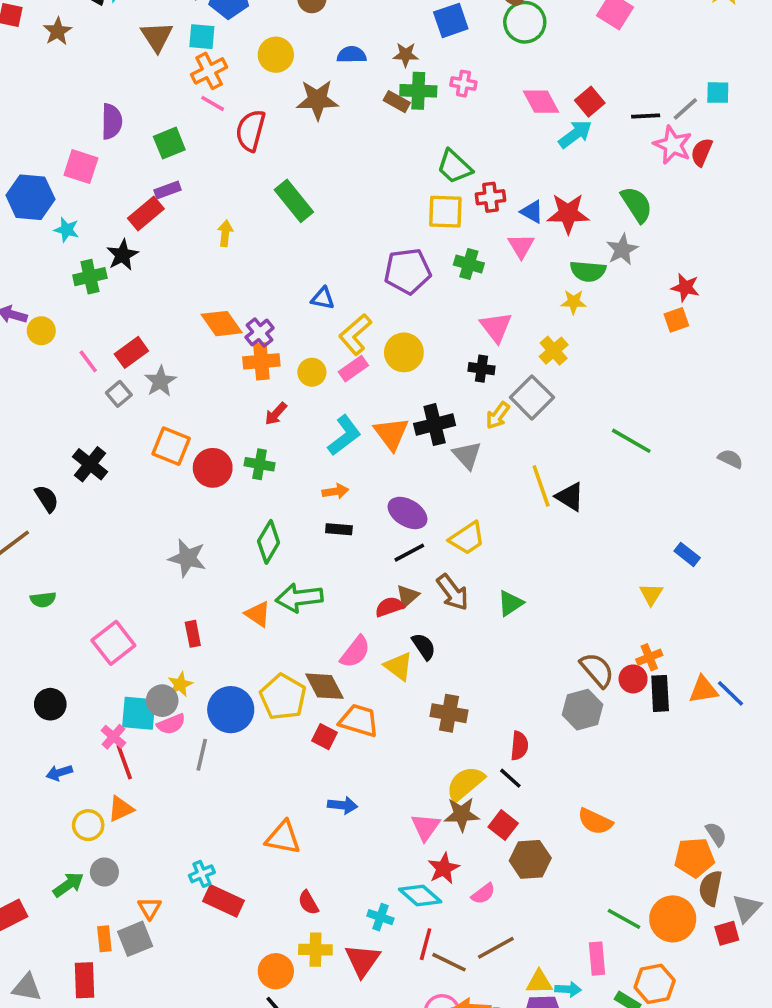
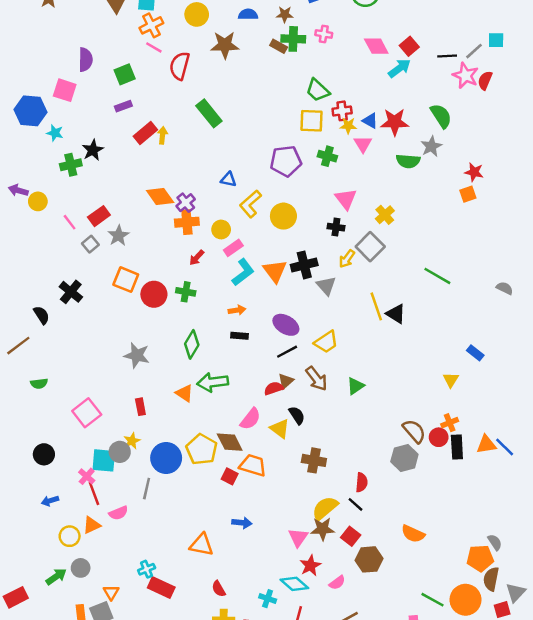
red rectangle: (146, 213) -> (145, 133), moved
yellow star: (573, 302) -> (348, 126), moved
pink rectangle: (353, 369) -> (233, 248), moved
pink semicircle: (171, 724) -> (118, 513), moved

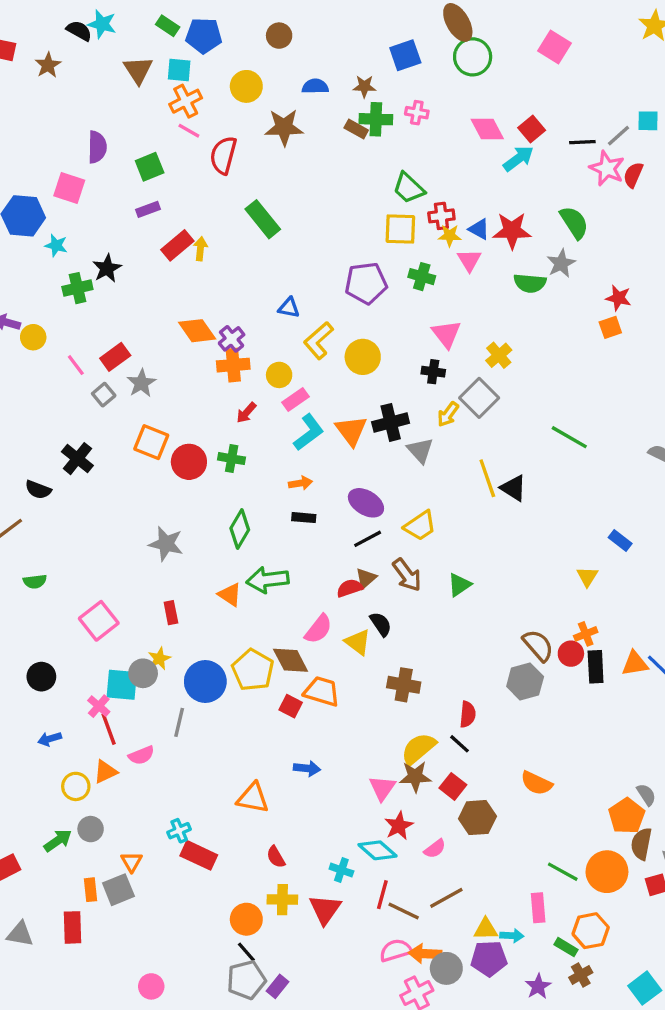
black semicircle: (41, 315) -> (38, 490), turned 144
orange pentagon: (480, 558) -> (627, 816), turned -30

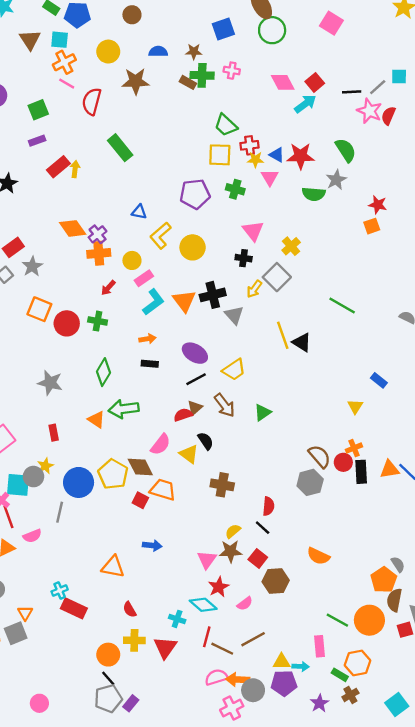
yellow semicircle: (418, 749) -> (233, 531), size x0.6

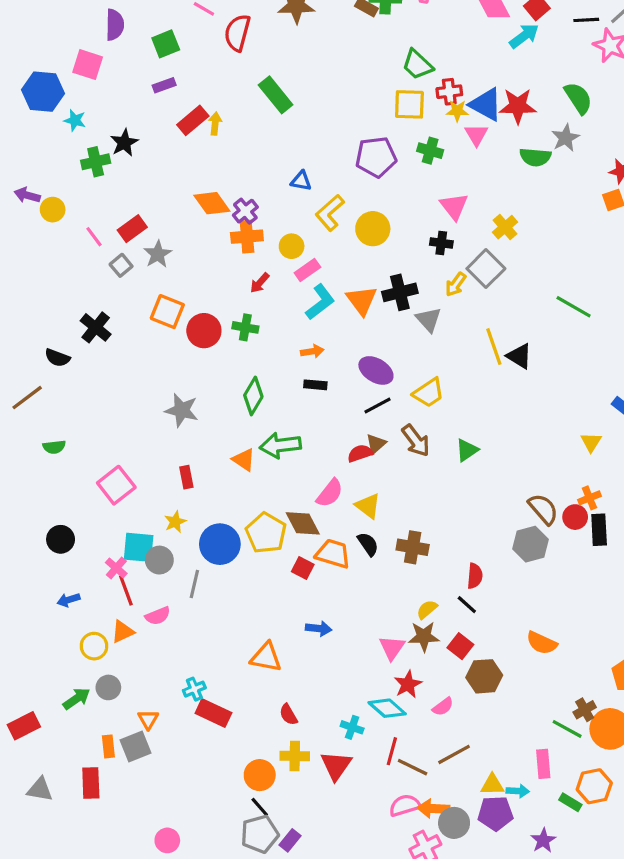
blue triangle: (277, 155) -> (486, 104), size x1.6
black semicircle: (206, 441) -> (368, 544), moved
gray circle: (33, 477) -> (159, 560), moved
brown cross: (350, 695) -> (585, 710), moved

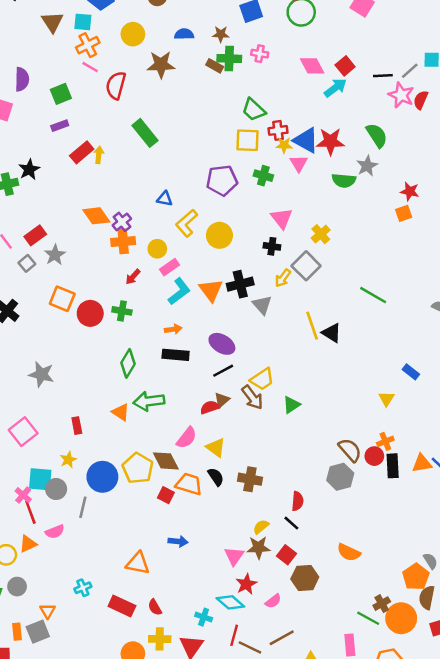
black rectangle: (315, 385) -> (176, 355), size x1.5
yellow trapezoid: (429, 393) -> (262, 379), moved
gray star: (182, 410) -> (41, 374), moved
red rectangle: (213, 713) -> (122, 606), moved

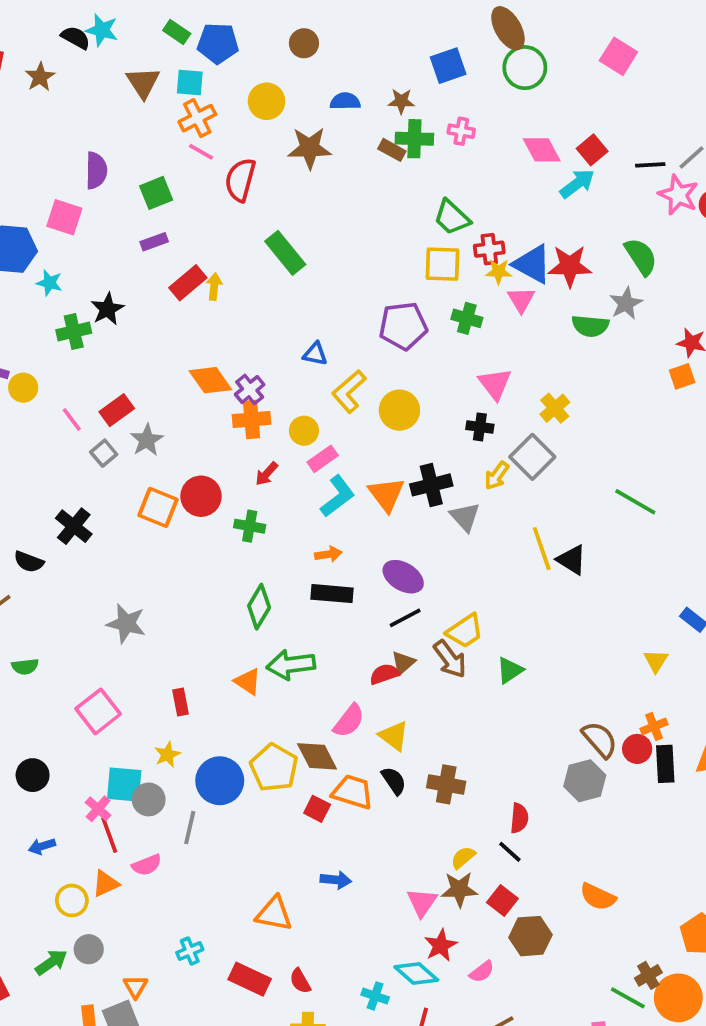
red circle: (90, 313) -> (201, 496), moved

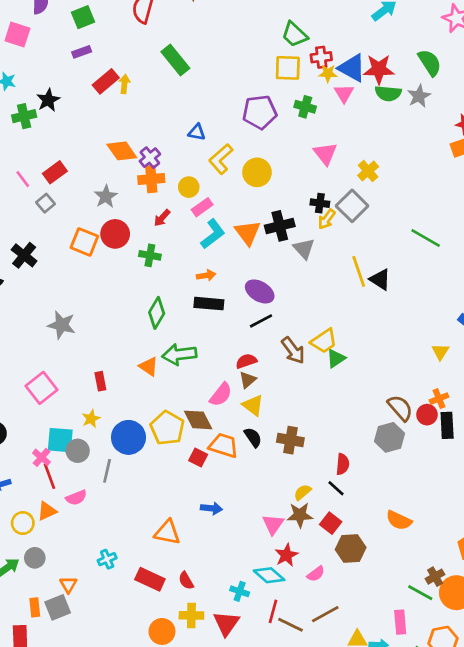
green semicircle: (590, 326) -> (388, 93), moved
black cross: (480, 427) -> (320, 203), moved
gray star: (147, 440) -> (106, 196), moved
yellow trapezoid: (465, 631) -> (324, 341), moved
brown triangle: (403, 663) -> (248, 380), moved

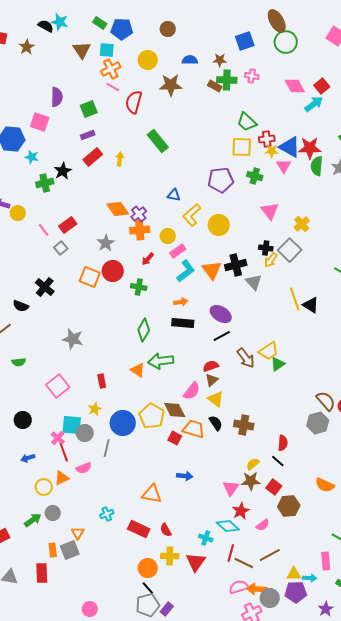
red rectangle: (106, 81) -> (93, 157), moved
green semicircle: (388, 93) -> (317, 166), turned 90

